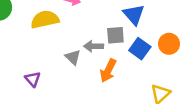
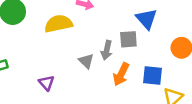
gray arrow: (94, 46) -> (107, 50), turned -78
blue square: (140, 49) -> (152, 76), moved, turned -30

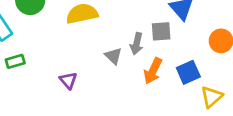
blue square: (152, 76) -> (188, 72), turned -30

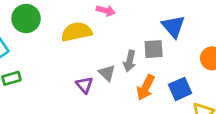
purple triangle: (68, 80) -> (84, 85), moved

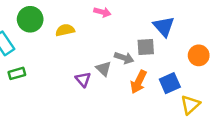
yellow semicircle: (76, 32) -> (65, 30), moved, size x0.7
gray arrow: (130, 61) -> (124, 58), turned -84

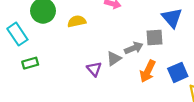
gray arrow: (124, 58) -> (134, 48), turned -42
gray triangle: (104, 69) -> (114, 58), turned 42

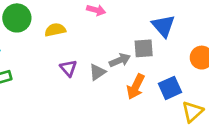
purple triangle: (94, 69) -> (68, 68), moved

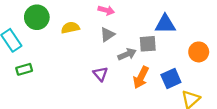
blue triangle: (163, 26) -> (165, 24), turned -50
purple triangle: (68, 68) -> (100, 74), moved
gray triangle: (97, 72) -> (107, 35), moved

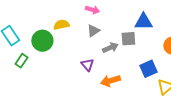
green circle: (37, 17) -> (42, 41), moved
green rectangle: (24, 69) -> (21, 61), turned -40
orange arrow: (141, 77) -> (110, 81), moved, turned 48

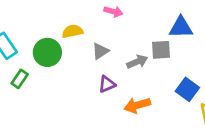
gray triangle: (93, 31) -> (100, 51), moved
purple triangle: (87, 65) -> (107, 84), turned 48
blue square: (148, 69) -> (187, 89), turned -30

